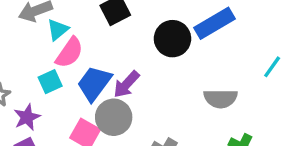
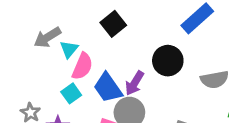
black circle: (172, 39) -> (168, 61), moved
blue trapezoid: (94, 83) -> (108, 88), turned -60

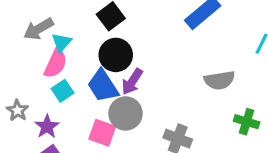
black circle: (168, 61) -> (116, 55), moved
pink semicircle: (82, 66) -> (56, 63), moved

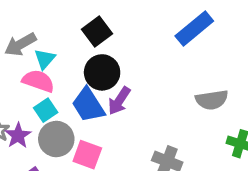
pink semicircle: (56, 63) -> (38, 81), turned -96
gray circle: (126, 113) -> (56, 139), moved
purple star: (47, 127) -> (18, 136), moved

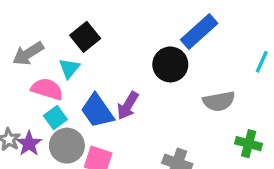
black square: (97, 32) -> (85, 37), moved
cyan triangle: (45, 59) -> (69, 68), moved
black circle: (102, 72) -> (170, 64), moved

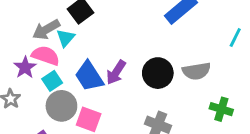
gray arrow: (28, 54) -> (46, 30), moved
black circle: (170, 64) -> (158, 73), moved
purple star: (29, 144) -> (25, 67), moved

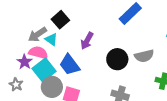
cyan triangle: (66, 38) -> (51, 39), turned -32
purple arrow: (116, 72) -> (87, 41), moved
cyan square: (52, 81) -> (44, 70), size x1.6

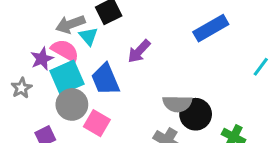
gray semicircle: (144, 56) -> (177, 104), moved
black circle: (117, 59) -> (196, 114), moved

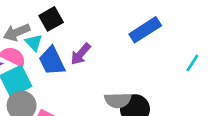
blue trapezoid: (105, 79) -> (52, 61), moved

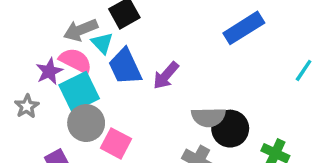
purple arrow: (81, 54) -> (166, 76), moved

